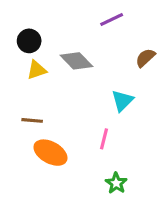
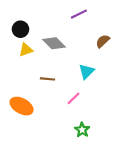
brown line: (32, 120) -> (48, 79), moved
pink line: (104, 139) -> (73, 98), turned 32
orange ellipse: (50, 153) -> (22, 106), moved

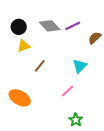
purple line: (79, 14) -> (73, 26), moved
gray diamond: (54, 43) -> (50, 26), moved
brown line: (48, 79) -> (40, 66), moved, turned -56

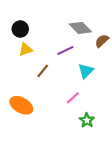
gray diamond: (50, 26) -> (80, 28), moved
purple line: (73, 26) -> (65, 50), moved
green star: (76, 120) -> (87, 120), moved

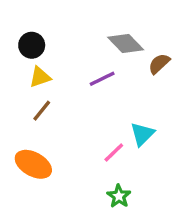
brown line: (43, 71) -> (42, 111), moved
cyan triangle: (86, 71) -> (142, 134), moved
green star: (87, 120) -> (119, 196), moved

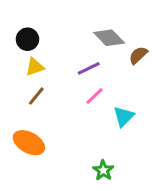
pink line: (114, 153) -> (95, 96), moved

